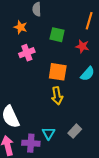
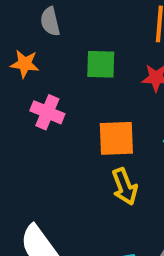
pink cross: (27, 53) -> (47, 112), turned -35

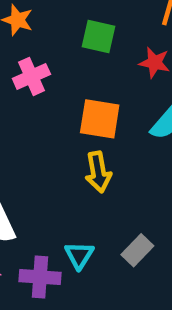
pink cross: (47, 112) -> (31, 76), turned 32

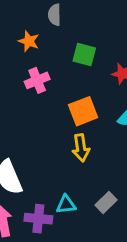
orange square: (100, 119) -> (83, 111), turned -32
cyan triangle: (79, 255) -> (66, 205), turned 50

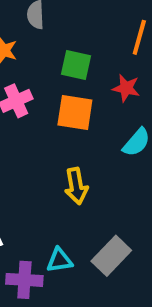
orange square: (83, 111) -> (75, 113), moved, turned 32
gray rectangle: (106, 202) -> (111, 256), size x1.4

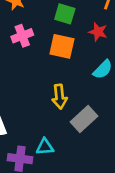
gray rectangle: (111, 256) -> (84, 119), moved

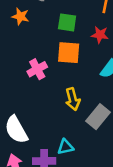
pink cross: (22, 36) -> (37, 69), moved

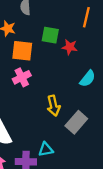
red star: (100, 35) -> (70, 47), moved
orange square: (69, 53) -> (22, 51), moved

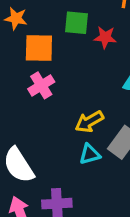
yellow arrow: (54, 106) -> (89, 122), turned 78
cyan triangle: (46, 149) -> (90, 154), moved

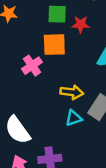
orange square: (39, 48) -> (54, 45), moved
yellow arrow: (89, 122) -> (72, 92), turned -140

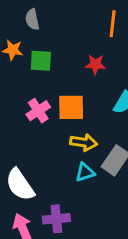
green square: (57, 14) -> (41, 61), moved
orange square: (54, 45) -> (71, 107), moved

